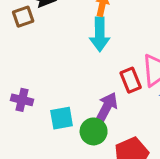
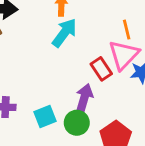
cyan arrow: (100, 34) -> (64, 33), turned -132

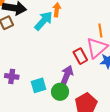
cyan arrow: (64, 33) -> (44, 21), moved

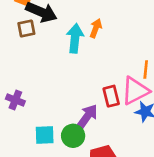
cyan arrow: (44, 21) -> (75, 38), turned -50
cyan square: (38, 85) -> (45, 135), moved

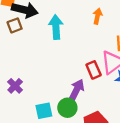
orange arrow: (96, 28) -> (97, 16), moved
purple cross: (15, 100) -> (15, 86), turned 32

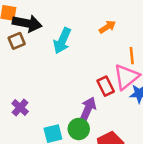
orange arrow: (97, 16) -> (107, 27), turned 48
cyan arrow: (56, 27) -> (62, 41), turned -150

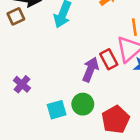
purple arrow: (88, 109) -> (90, 69), moved

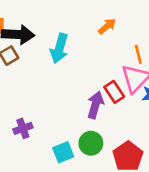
purple cross: (22, 84) -> (23, 128), turned 36

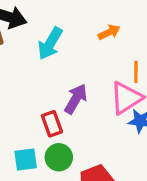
red rectangle: (114, 92) -> (52, 124), moved
purple arrow: (95, 105) -> (76, 99), moved

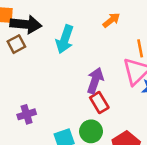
red rectangle: (52, 124) -> (99, 103), moved

